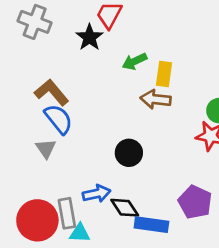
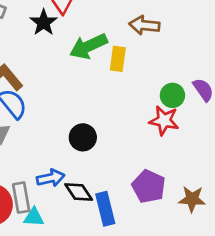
green arrow: (135, 61) -> (88, 46), size x1.5
brown arrow: (156, 99) -> (144, 25), moved
blue rectangle: (151, 225) -> (105, 209), turned 68

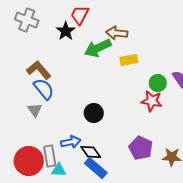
brown arrow: (144, 25) -> (117, 33), moved
yellow rectangle: (118, 59) -> (129, 60), moved, turned 72
blue rectangle: (105, 209) -> (96, 168), moved, turned -35

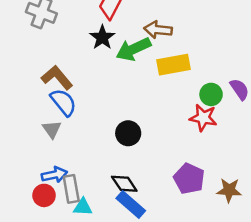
black star: (66, 31) -> (102, 37), moved
yellow rectangle: (129, 60) -> (173, 65), size x1.4
blue arrow: (71, 142) -> (54, 175), moved
red circle: (29, 161) -> (44, 195), size x0.6

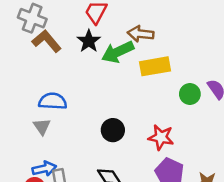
brown L-shape: (57, 78) -> (47, 41), moved
blue semicircle: (63, 102) -> (53, 101), turned -48
red star: (203, 118) -> (161, 137), moved

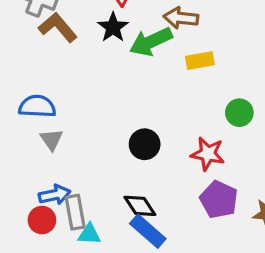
yellow rectangle: (155, 66) -> (200, 61), size x0.7
green circle: (190, 94) -> (239, 113), moved
blue semicircle: (53, 101) -> (37, 106), moved

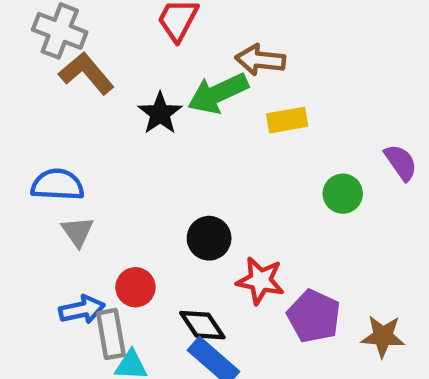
black star: (113, 27) -> (160, 113), moved
red star: (208, 154) -> (260, 281), moved
red circle: (42, 220) -> (135, 287), moved

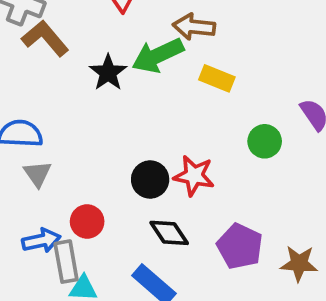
yellow rectangle: (287, 120) -> (217, 78), turned 32
red star: (260, 281) -> (194, 176), moved
black diamond: (202, 325) -> (169, 233), moved

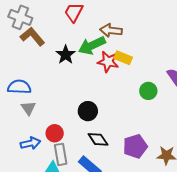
red star: (194, 176) -> (108, 62), moved
purple pentagon: (240, 246) -> (135, 146), turned 30
gray rectangle: (66, 262) -> (61, 154), moved

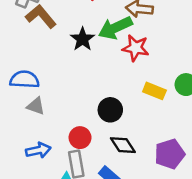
yellow rectangle: (123, 58) -> (154, 91), moved
gray triangle: (28, 108) -> (36, 106), turned -35
red circle: (55, 133) -> (80, 138), moved

